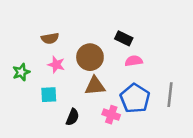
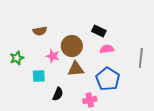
pink star: (56, 65) -> (53, 56), moved
gray line: (170, 95) -> (141, 58), moved
pink cross: (111, 115) -> (90, 100), moved, turned -32

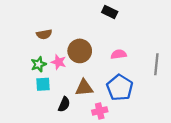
black rectangle: (99, 31) -> (110, 12), moved
green star: (17, 58) -> (39, 64), moved
brown triangle: (76, 69) -> (84, 88), moved

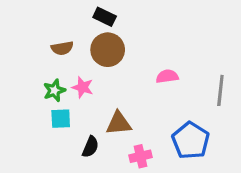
black rectangle: (110, 12) -> (105, 17), moved
brown circle: (80, 51) -> (108, 50), moved
blue pentagon: (120, 88) -> (191, 141), moved

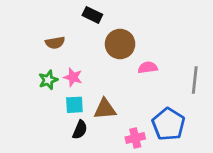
brown circle: (108, 50) -> (120, 44), moved
cyan square: (61, 119) -> (74, 105), moved
pink cross: (141, 156) -> (135, 138), moved

